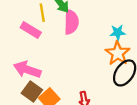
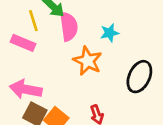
cyan star: (118, 32) -> (110, 33), moved
orange star: (118, 53) -> (88, 61), moved

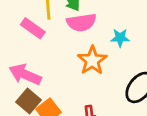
pink semicircle: (69, 26) -> (81, 22), turned 76

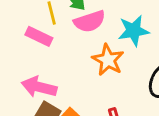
cyan star: (120, 38) -> (134, 31), size x1.5

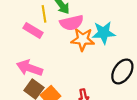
orange star: (108, 60) -> (83, 39), moved, turned -30

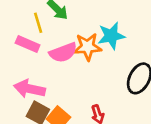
pink semicircle: (72, 23) -> (63, 53), moved

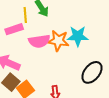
pink rectangle: (28, 44) -> (14, 29), turned -54

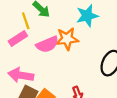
cyan star: (78, 36) -> (87, 16), moved

